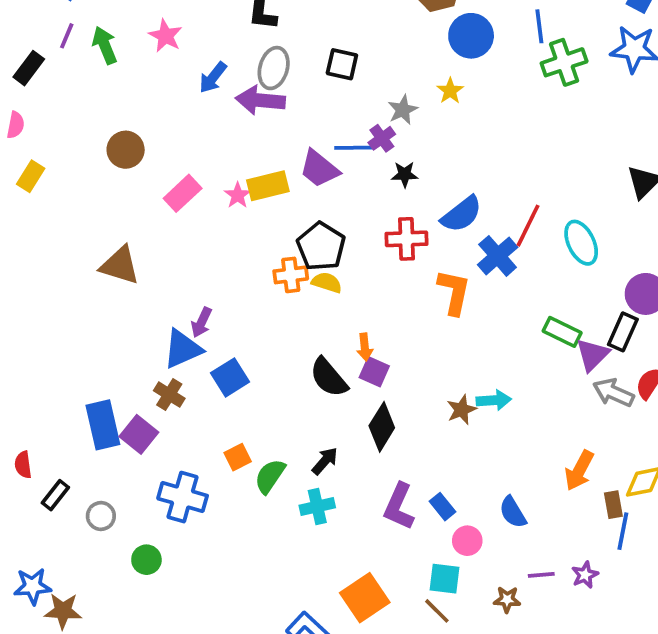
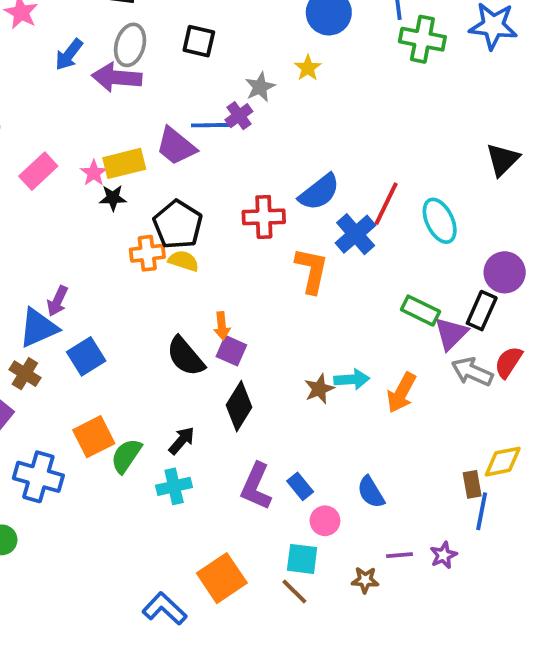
green cross: (564, 62) -> (422, 39), turned 30
black star: (405, 174) -> (113, 198), moved
orange square: (238, 457) -> (94, 437), size x1.5
orange arrow: (579, 470) -> (401, 393), moved

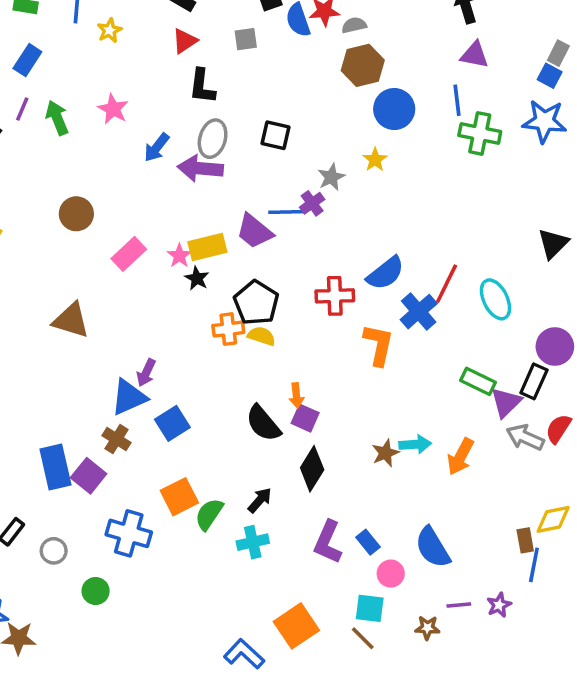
black star: (113, 198) -> (197, 278), turned 30
blue semicircle: (371, 492) -> (433, 547), size x1.4

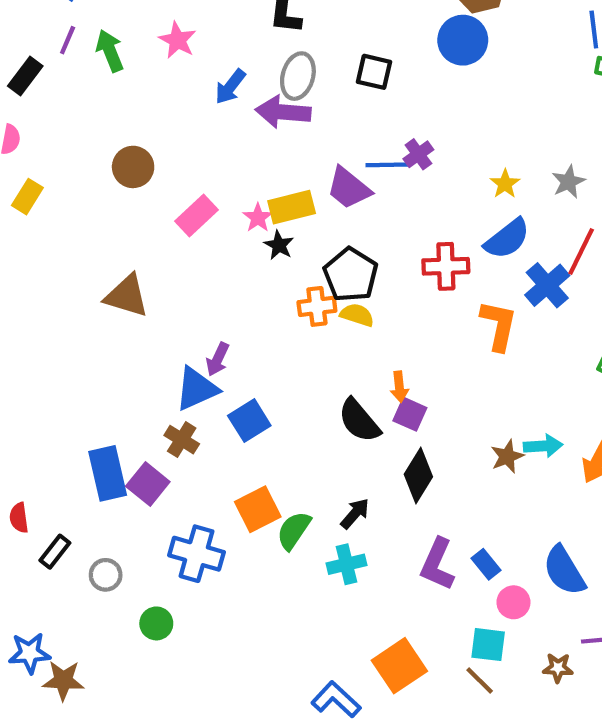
blue circle: (394, 109) -> (463, 40), moved
yellow star: (375, 160) -> (505, 184), moved
gray star: (331, 177) -> (568, 182), moved

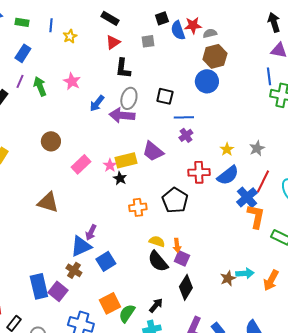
blue line: (387, 165) -> (184, 117), moved
red cross: (446, 266) -> (199, 172), moved
black pentagon: (351, 275) -> (175, 200), moved
yellow semicircle: (357, 315) -> (157, 241), moved
orange L-shape: (499, 325) -> (256, 216), moved

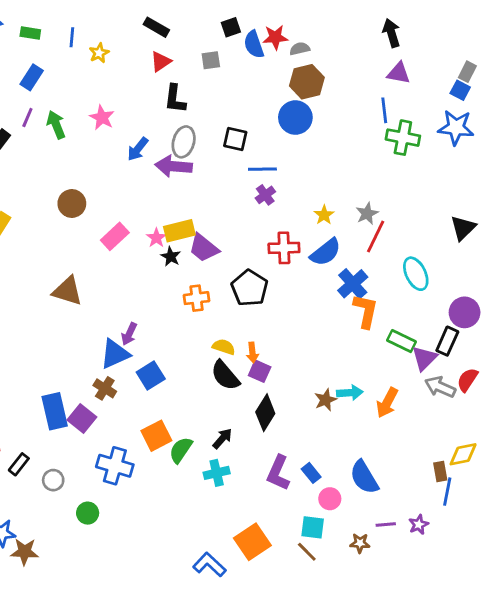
purple trapezoid: (153, 151) -> (204, 248), moved
red line: (263, 181) -> (376, 236), moved

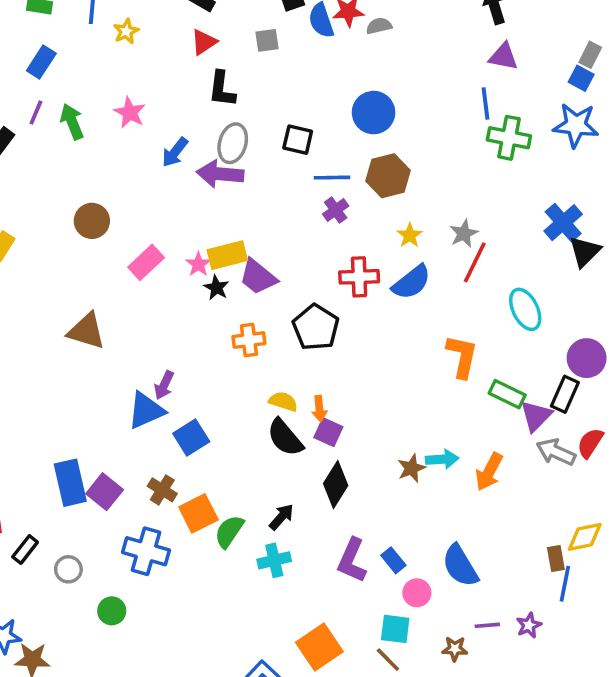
brown hexagon: (307, 82) -> (388, 176), moved
blue cross: (353, 284) -> (563, 223), moved
brown cross: (105, 388) -> (162, 490), moved

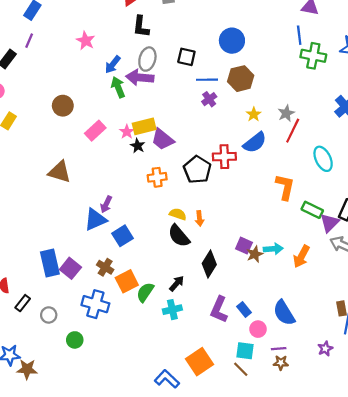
green arrow: (72, 122) -> (118, 87), moved
red cross: (359, 277) -> (224, 157), moved
purple square: (328, 432) -> (244, 246), moved
purple line: (487, 625) -> (279, 349), moved

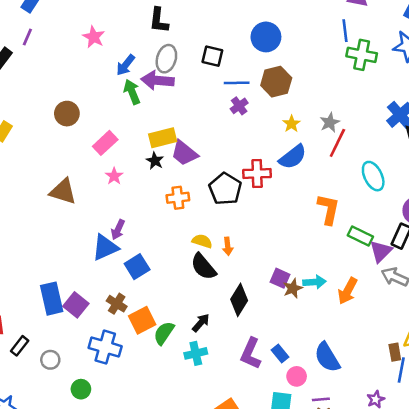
pink star: (127, 132) -> (114, 176), moved

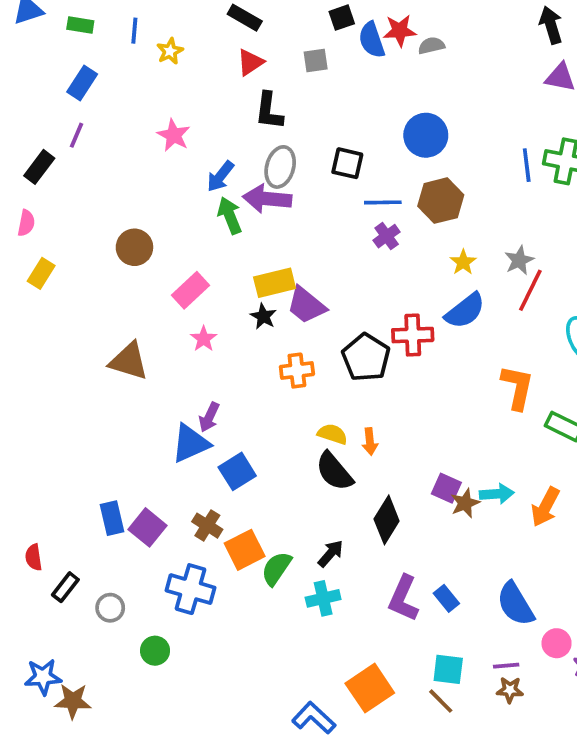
blue line: (345, 31) -> (527, 165), moved
blue rectangle: (52, 299) -> (112, 518), size x0.7
pink circle: (297, 376) -> (557, 643), moved

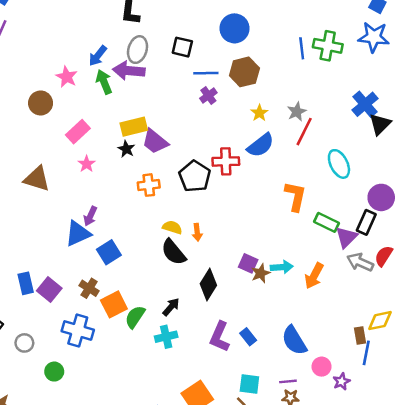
pink star: (174, 135) -> (67, 77), moved

